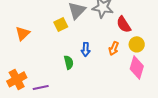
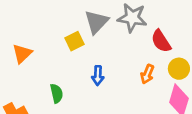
blue arrow: (86, 49) -> (98, 76), moved
green semicircle: (69, 62) -> (57, 93), moved

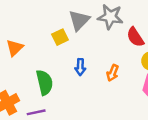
orange arrow: (147, 74) -> (113, 73), moved
green semicircle: (57, 93) -> (44, 82), size x1.5

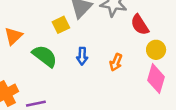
green semicircle: (44, 82) -> (45, 56), moved, turned -40

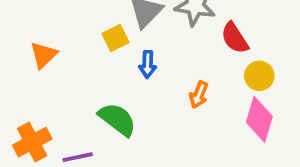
green semicircle: (45, 56) -> (117, 119), moved
blue arrow: (82, 56) -> (148, 64), moved

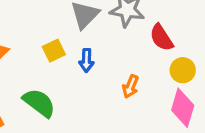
yellow square: (115, 38) -> (54, 51), moved
green semicircle: (117, 119) -> (39, 103), moved

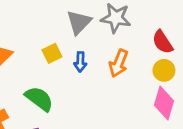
red semicircle: (161, 38) -> (163, 42), moved
orange arrow: (130, 87) -> (119, 63), moved, size x1.4

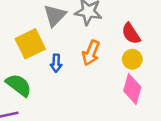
yellow square: (52, 53) -> (30, 44), size x1.6
blue arrow: (80, 62) -> (56, 63), moved

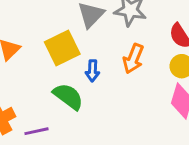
green semicircle: (19, 85) -> (68, 96), moved

